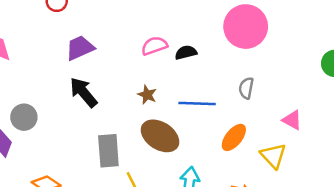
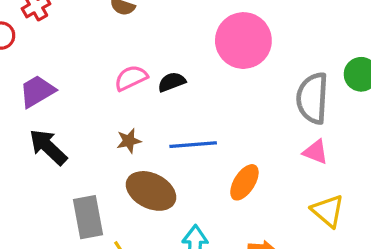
gray semicircle: (246, 88) -> (312, 98), moved, size x1.8
brown star: (147, 95) -> (129, 141), turned -30
yellow triangle: (273, 156) -> (328, 211), moved

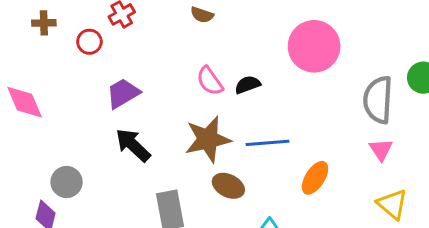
pink semicircle: (131, 78) -> (210, 81), turned -100
brown star: (129, 141) -> (208, 139), size x2.0
pink triangle: (316, 152) -> (381, 150), turned 35
brown ellipse: (151, 191) -> (228, 186), size x0.7

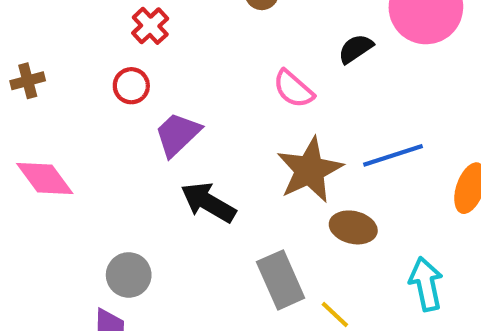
brown cross: (44, 23) -> (28, 81), moved
red circle: (89, 42) -> (131, 86), moved
black semicircle: (248, 85) -> (356, 49), moved

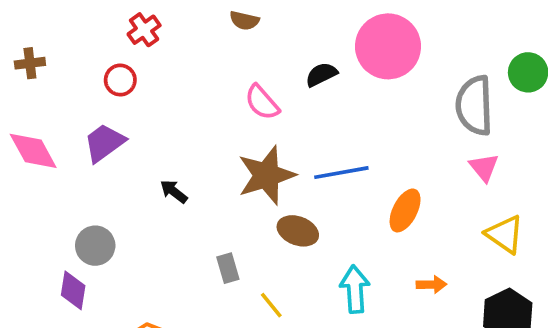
purple trapezoid: (178, 134) -> (104, 143), moved
black arrow: (208, 202) -> (174, 192), size x0.6
gray rectangle: (281, 280) -> (228, 268), size x0.6

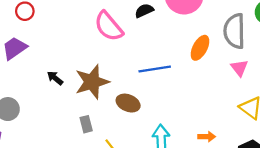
pink semicircle: (262, 102) -> (109, 26), size x1.4
brown star: (266, 175) -> (92, 82), moved
orange ellipse: (405, 210) -> (200, 48), moved

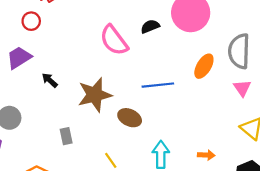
black arrow: (55, 78) -> (50, 80), moved
gray rectangle: (86, 124) -> (66, 136), moved

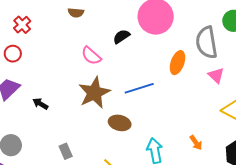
pink semicircle: (114, 40) -> (91, 56), size x0.7
brown star: (95, 95) -> (94, 93), moved
orange arrow: (206, 155) -> (196, 143), turned 63

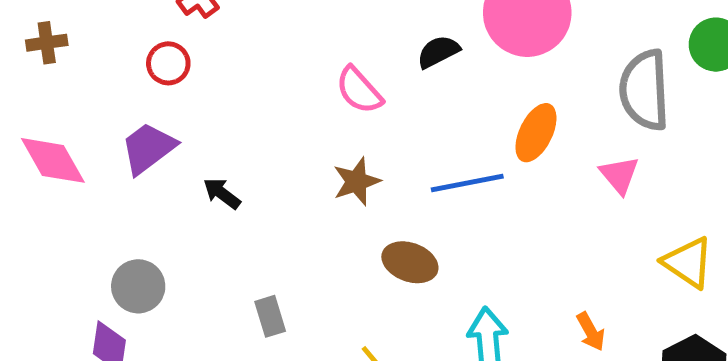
orange ellipse: (177, 63) -> (536, 133), moved
pink triangle: (216, 75) -> (619, 175), moved
brown star: (94, 93) -> (357, 181), size x0.6

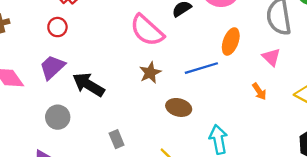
pink semicircle: (359, 90) -> (147, 30), size x1.5
black arrow: (222, 193) -> (88, 85), size x1.8
gray circle: (138, 286) -> (58, 117), moved
orange arrow: (591, 332) -> (259, 91), moved

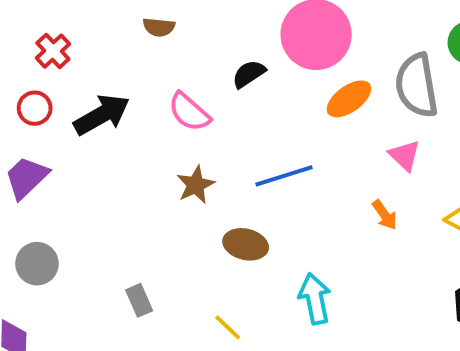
pink semicircle: (147, 30) -> (189, 112), size x0.7
orange ellipse: (231, 42) -> (349, 99), moved, turned 35
black arrow: (88, 85) -> (102, 115), moved, turned 120

